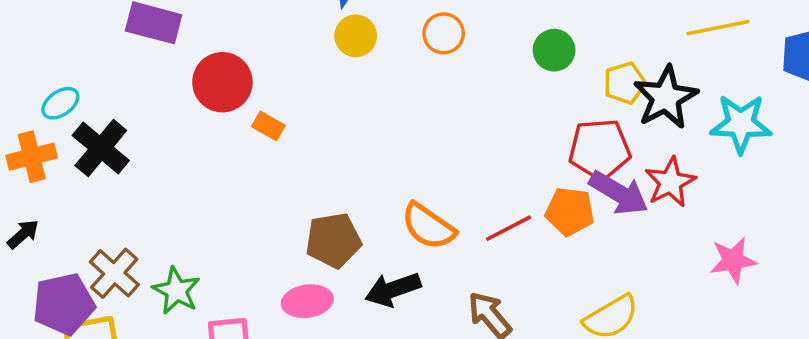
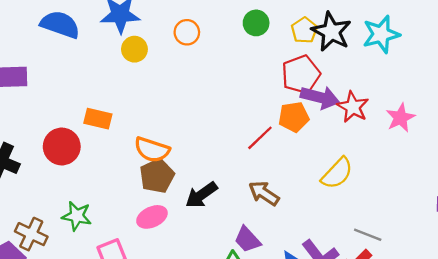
red circle: (222, 82) -> (62, 147), moved
orange rectangle: (268, 126) -> (98, 119), size x1.4
red star: (670, 182) -> (353, 107), moved
orange semicircle: (428, 226) -> (152, 150), moved
green star: (176, 291) -> (77, 216), moved

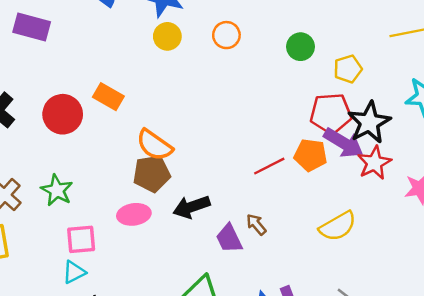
black star: (331, 32) -> (369, 122), moved
brown arrow: (264, 193) -> (256, 224), size x0.7
purple trapezoid: (247, 240) -> (229, 239), moved

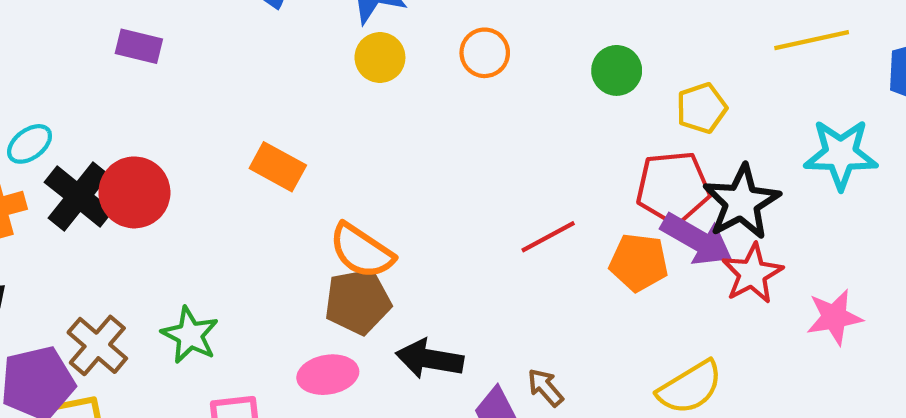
purple rectangle: (32, 27) -> (139, 46), size x0.7
red circle: (63, 114) -> (134, 192), moved
red line: (269, 166) -> (548, 237), moved
black arrow: (191, 207) -> (430, 359), turned 30

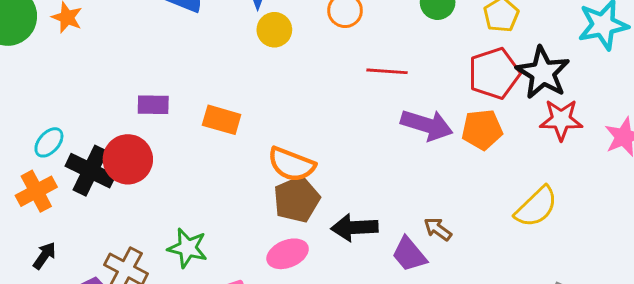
purple rectangle: (139, 46) -> (153, 105), moved
red line: (548, 237) -> (387, 71), moved, turned 45
purple arrow: (697, 239) -> (427, 125), moved
red star: (752, 274) -> (561, 120), turned -30

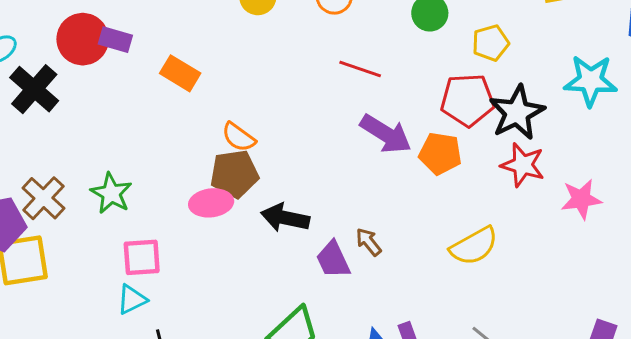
red circle: (128, 159) -> (83, 39), moved
orange semicircle: (291, 164) -> (239, 137), size x0.7
pink ellipse: (288, 254) -> (211, 203), moved

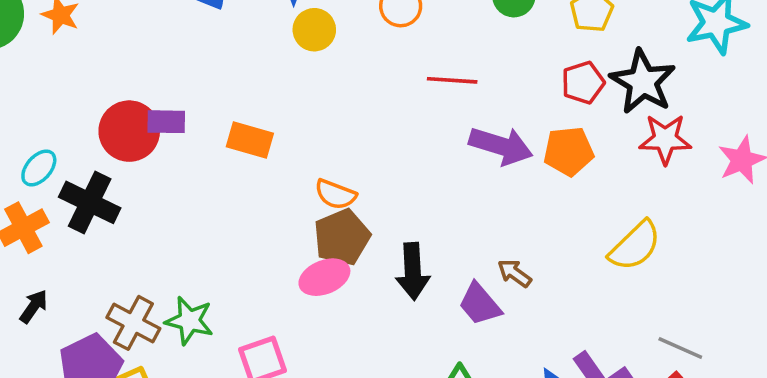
red pentagon: (467, 100) -> (583, 83), size x0.7
green star: (111, 193) -> (189, 321), moved
black arrow: (285, 218) -> (413, 271), turned -90

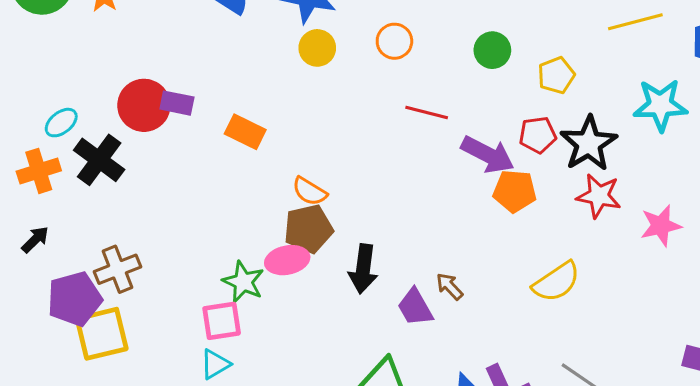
purple arrow: (501, 146) -> (488, 155), moved
green star: (189, 321) -> (243, 282), moved
brown cross: (133, 323) -> (117, 269), turned 30

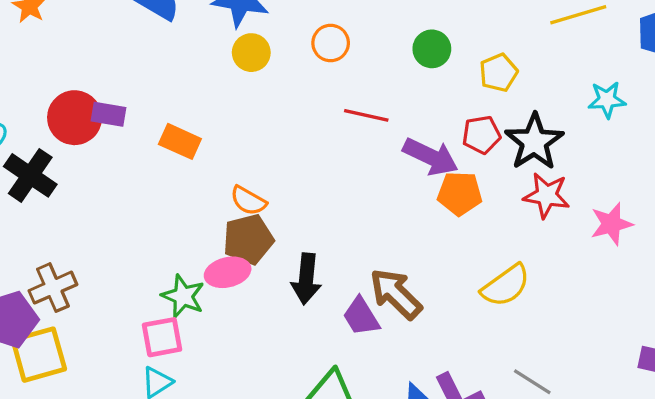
cyan star: (660, 105) -> (607, 100), size x0.7
brown arrow: (450, 286) -> (396, 294), size x1.8

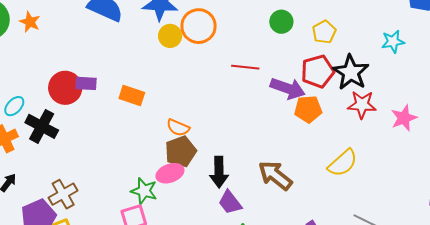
orange circle: (331, 43) -> (199, 26), moved, size x1.5
red pentagon: (481, 135) -> (318, 71), size x1.4
purple trapezoid: (361, 317) -> (230, 202), moved

